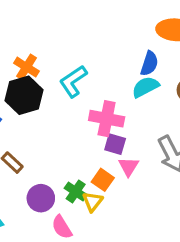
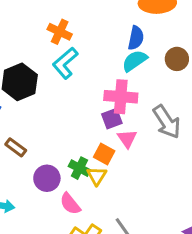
orange cross: (27, 67) -> (60, 32), moved
pink cross: (107, 119) -> (121, 97), moved
purple square: (115, 144) -> (112, 119), turned -30

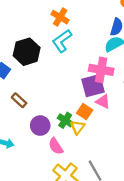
purple square: (112, 119) -> (93, 86), size x1.5
pink triangle: (127, 139) -> (103, 102), turned -35

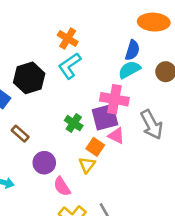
green cross: (65, 120) -> (74, 123), moved

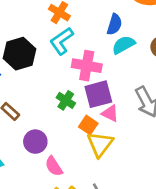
blue semicircle: (132, 50) -> (114, 24), moved
pink cross: (114, 99) -> (87, 66), moved
yellow triangle: (87, 165) -> (100, 144), moved, size x1.5

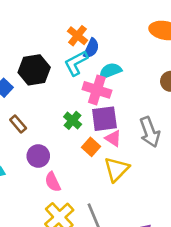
blue semicircle: (114, 24) -> (91, 48), moved
cyan semicircle: (124, 45) -> (110, 71), moved
yellow triangle: (100, 144) -> (116, 169), moved

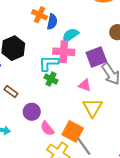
cyan L-shape: (76, 63) -> (49, 63), moved, turned 40
purple square: (104, 119) -> (96, 57), moved
orange square: (91, 147) -> (73, 131), moved, size x1.5

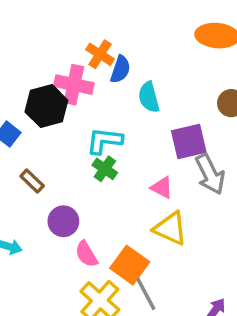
cyan semicircle: (70, 35) -> (149, 97), turned -78
pink cross: (64, 52) -> (74, 85), moved
yellow triangle: (93, 108) -> (170, 228), turned -45

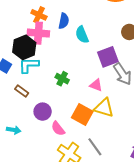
orange cross: (100, 54) -> (39, 15), moved
cyan L-shape: (104, 141) -> (29, 65), moved
orange square: (130, 265) -> (82, 114), moved

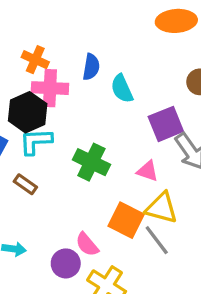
orange cross: (39, 15) -> (35, 60), moved
green cross: (62, 79) -> (91, 162), size x1.5
purple circle: (43, 112) -> (66, 263), moved
gray line: (95, 147) -> (157, 240), moved

